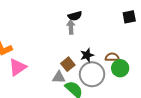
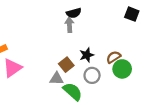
black square: (129, 17) -> (132, 14), turned 32
brown semicircle: (112, 57) -> (114, 57), turned -32
gray circle: (92, 74) -> (92, 75), size x0.6

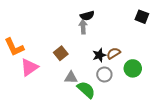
brown semicircle: (114, 57) -> (114, 53), moved
brown square: (66, 65) -> (61, 53), moved

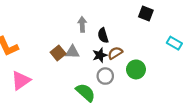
black semicircle: (87, 16) -> (103, 35), moved, turned 88
pink triangle: (29, 67) -> (21, 80), moved
gray triangle: (71, 78) -> (72, 52), moved

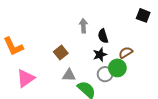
gray triangle: (72, 52) -> (69, 75), moved
brown semicircle: (115, 53) -> (126, 53), moved
green circle: (136, 69) -> (117, 68), moved

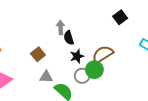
black square: (143, 15) -> (120, 17), turned 32
black semicircle: (103, 36) -> (69, 38), moved
brown semicircle: (126, 53) -> (103, 54), size x1.5

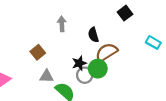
black semicircle: (69, 38) -> (93, 35), moved
black star: (77, 56) -> (79, 63), moved

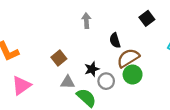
gray arrow: (62, 24) -> (86, 21), moved
black star: (79, 63) -> (92, 69), moved
green circle: (98, 69) -> (133, 75), moved

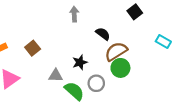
black semicircle: (115, 40) -> (103, 34), turned 144
brown square: (59, 58) -> (33, 48), moved
gray circle: (106, 81) -> (96, 83), moved

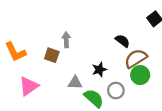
gray arrow: (74, 14) -> (66, 40), moved
brown square: (33, 48) -> (52, 55), turned -32

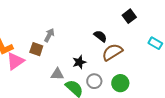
gray arrow: (66, 40) -> (49, 35), turned 32
green circle: (140, 75) -> (120, 83), moved
pink triangle: (29, 86) -> (15, 61), moved

